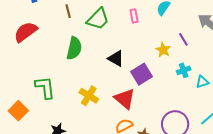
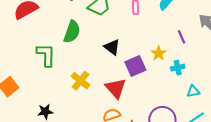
yellow star: (163, 50) -> (159, 53), moved
cyan triangle: (202, 82) -> (193, 91), moved
green L-shape: (45, 87) -> (46, 55), moved

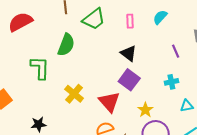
black triangle: (112, 47) -> (129, 53), moved
yellow star: (159, 53) -> (145, 110), moved
purple square: (135, 66) -> (129, 80), turned -30

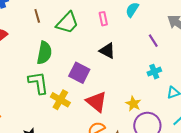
green L-shape: (40, 68) -> (38, 83), moved
purple square: (129, 80) -> (79, 73), moved

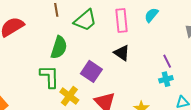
pink rectangle: (103, 19) -> (121, 21), size x1.6
purple line: (153, 41) -> (167, 61), moved

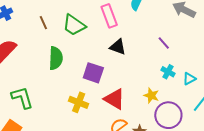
green trapezoid: (85, 20) -> (74, 25), turned 90
green L-shape: (49, 77) -> (22, 98), moved
cyan cross: (166, 79) -> (168, 72), moved, turned -32

